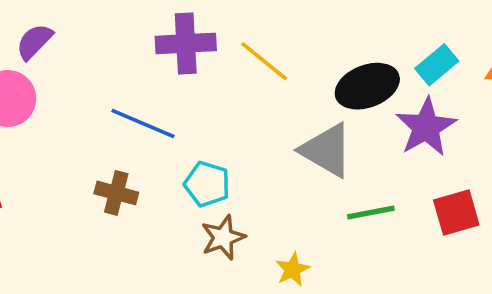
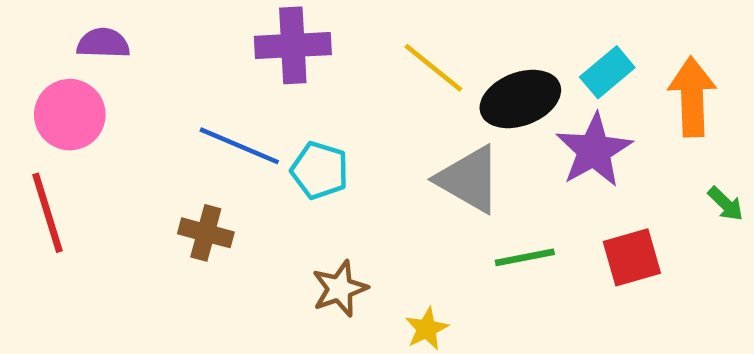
purple semicircle: (34, 42) -> (103, 43), turned 48
yellow line: (264, 61) -> (433, 68), moved
cyan pentagon: (207, 184) -> (320, 170), moved

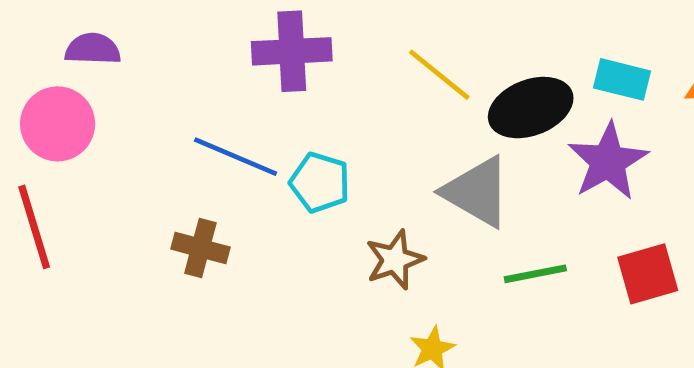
cyan rectangle: (607, 72) -> (622, 79), turned 54
brown star: (340, 289) -> (395, 260), moved

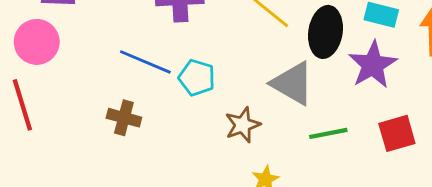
black ellipse: (531, 108) -> (325, 32), turned -60

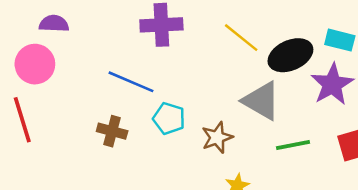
black ellipse: (325, 32) -> (290, 55), turned 57
cyan pentagon: (197, 78) -> (169, 118), moved

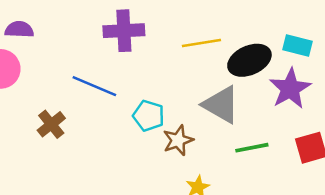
yellow line: (241, 38) -> (201, 43), turned -48
cyan pentagon: (169, 118) -> (149, 116), moved
brown cross: (112, 131) -> (51, 124), moved, turned 36

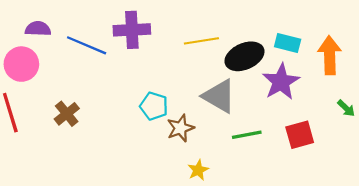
blue line: (94, 86) -> (87, 45), moved

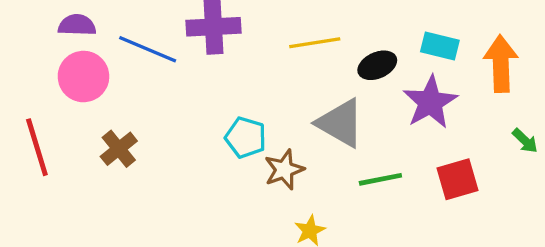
black ellipse: (244, 56) -> (377, 65), size x0.7
pink circle: (21, 64) -> (83, 77), moved

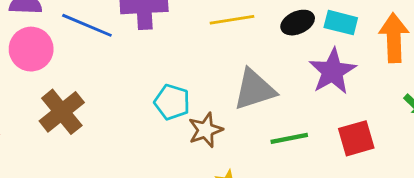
black ellipse: (377, 65) -> (298, 23), moved
gray triangle: (340, 123) -> (254, 90), turned -48
brown cross: (119, 149) -> (62, 112), size x1.4

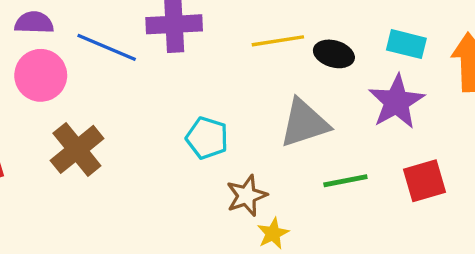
black ellipse: (298, 23) -> (334, 54), moved, turned 40
brown star: (206, 130) -> (247, 196), moved

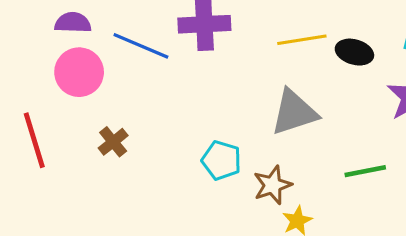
gray triangle: (304, 123) -> (294, 112), moved
cyan pentagon: (207, 138) -> (221, 160), moved
brown cross: (77, 149) -> (113, 142), size x0.6

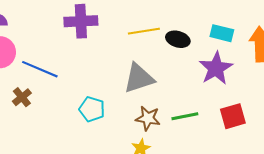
blue line: (141, 46) -> (40, 69), moved
brown star: (272, 185) -> (148, 118), moved, turned 30

